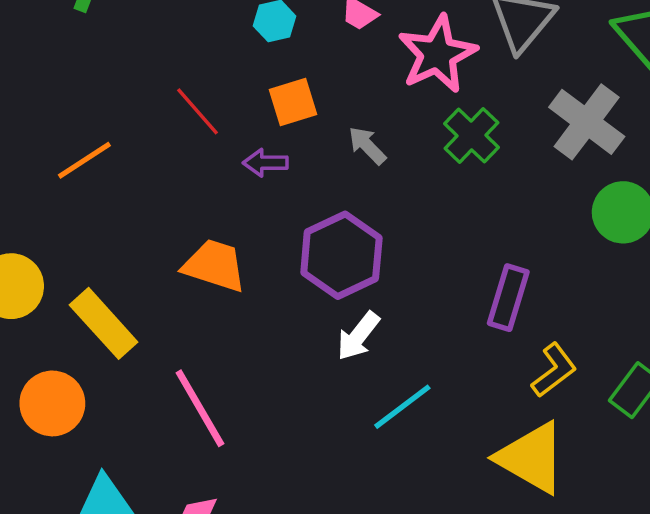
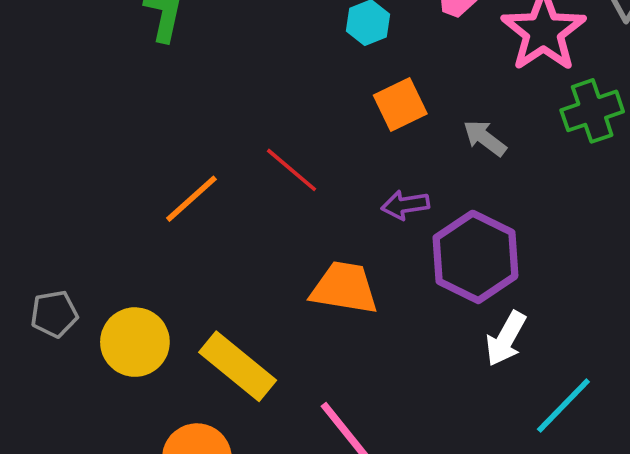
red line: (198, 111) -> (292, 170), moved
green cross: (471, 136) -> (592, 111), turned 36
purple arrow: (265, 163) -> (405, 205), moved

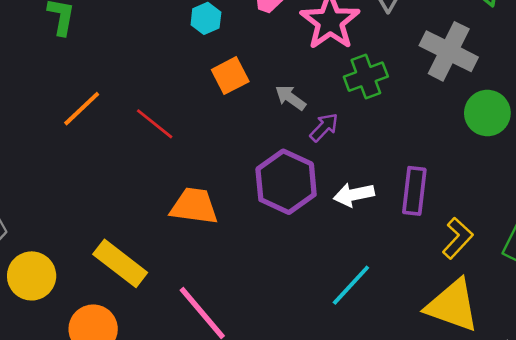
orange line: (191, 199) -> (82, 109), moved
purple arrow: (405, 205) -> (324, 127), moved, turned 144
white arrow: (506, 339) -> (354, 195), moved, turned 51
yellow circle: (135, 342) -> (32, 276), moved

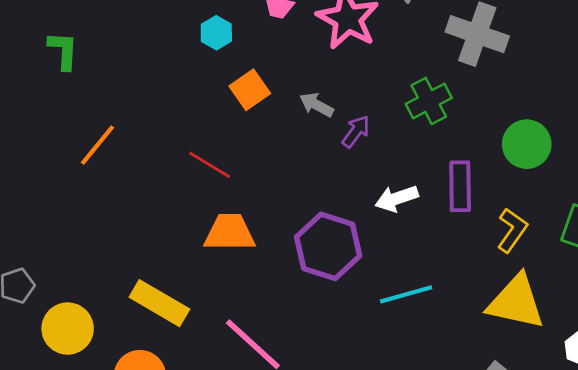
green cross: (366, 77) -> (429, 101), moved
green circle: (487, 113) -> (527, 144), moved
red line: (155, 124) -> (210, 165), moved
purple hexagon: (286, 182) -> (328, 246), moved
cyan line: (351, 285) -> (406, 294), turned 39

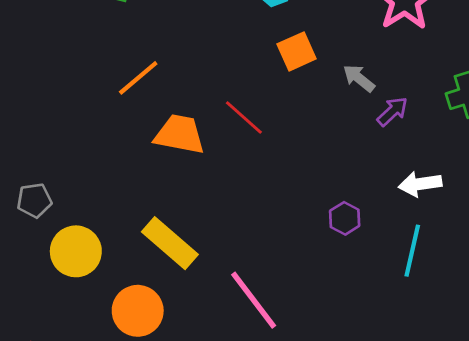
orange trapezoid: (230, 233) -> (180, 134), moved
purple hexagon: (328, 246) -> (345, 218), size x0.5
cyan line: (406, 294) -> (412, 251), moved, turned -72

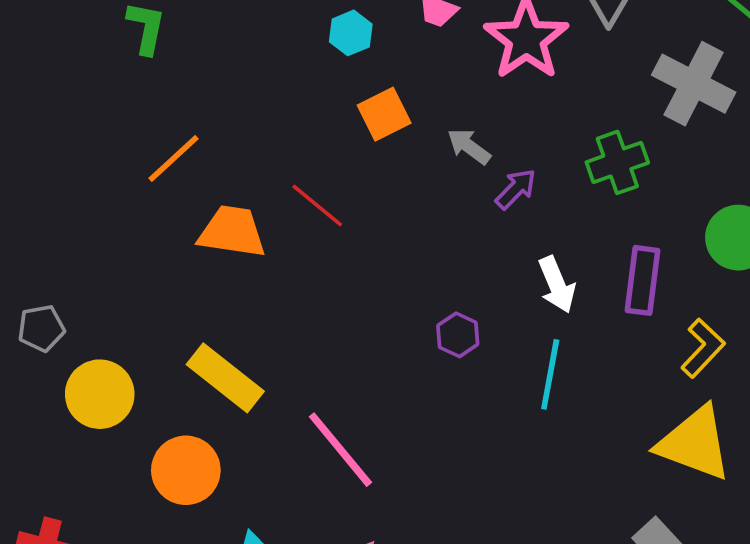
white arrow: (420, 184) -> (557, 285), turned -102

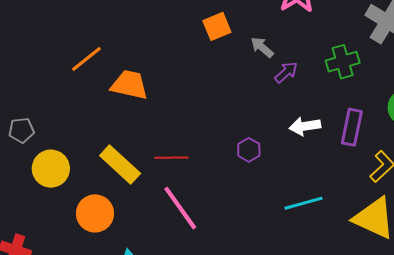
orange line: (173, 158) -> (86, 59), moved
red line: (317, 206) -> (171, 158), moved, turned -44
white arrow: (557, 285) -> (305, 126), turned 100
cyan line: (550, 374) -> (304, 203), moved, turned 60

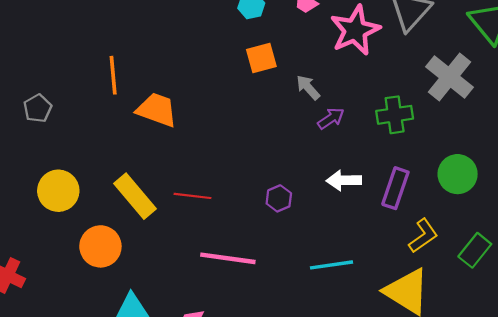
orange line: (86, 59) -> (113, 75), turned -64
gray pentagon: (21, 130) -> (38, 108), moved, turned -30
pink line: (180, 208) -> (228, 258), moved, turned -54

